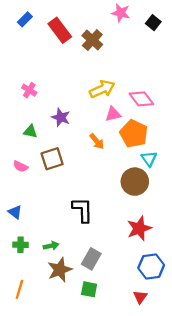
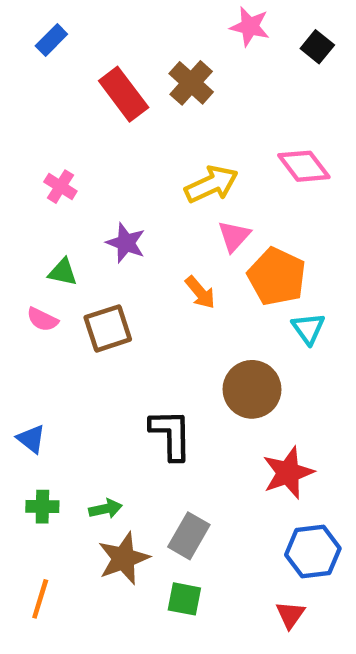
red rectangle: (60, 30) -> (124, 94), moved
pink diamond: (141, 99) -> (304, 166), moved
pink triangle: (113, 114) -> (234, 236), turned -35
pink semicircle: (21, 166) -> (42, 319), moved
brown circle: (135, 182) -> (252, 389), moved

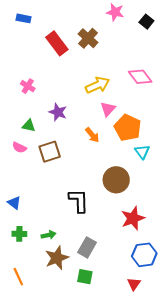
blue rectangle: (51, 40) -> (24, 18), turned 56
orange line: (40, 599) -> (18, 277), turned -42

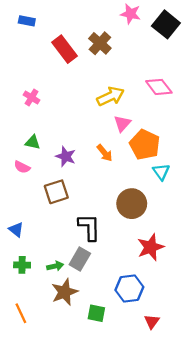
black square: (146, 22) -> (166, 24), size x1.6
purple star: (58, 112) -> (66, 156), moved
brown square: (50, 152) -> (56, 192), moved
gray rectangle: (87, 247) -> (80, 259), moved
blue hexagon: (144, 255) -> (129, 288), moved

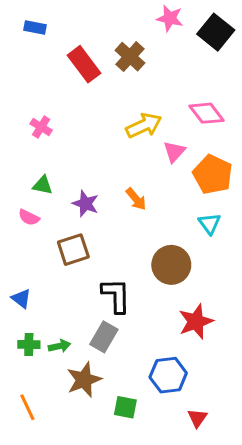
pink triangle: (122, 123) -> (174, 152), moved
orange pentagon: (145, 145) -> (213, 175), moved
green arrow: (55, 266) -> (59, 346), moved

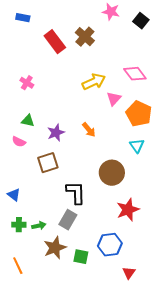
black square: (216, 32) -> (141, 21), size x0.7
purple star: (86, 204) -> (56, 133), turned 30
green square: (125, 407) -> (81, 257), moved

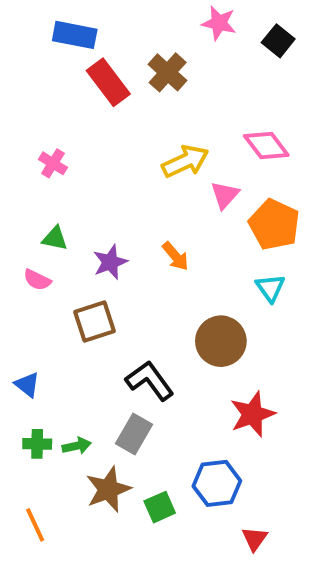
blue rectangle: (23, 18) -> (75, 35), moved, size x1.5
black L-shape: (76, 193) -> (150, 381), turned -35
green square: (81, 257) -> (160, 507), turned -35

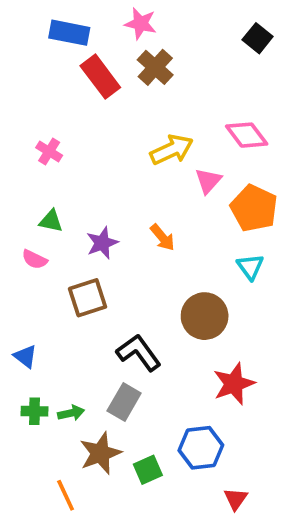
pink star: (219, 23) -> (141, 24), moved
orange line: (35, 525) -> (66, 495), moved

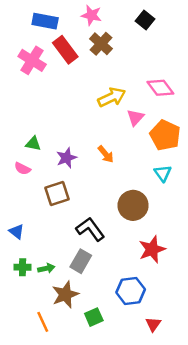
black square: (258, 38) -> (145, 20), moved
pink cross: (49, 152) -> (32, 60), moved, size x1.6
green square: (148, 470) -> (94, 317), moved

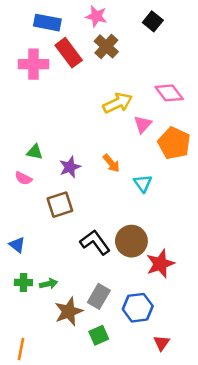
pink cross: (32, 60) -> (34, 64), turned -32
cyan triangle: (163, 173) -> (143, 183), moved
brown circle: (133, 205) -> (131, 241), moved
gray rectangle: (81, 261) -> (99, 296), moved
orange line: (43, 322) -> (21, 349), moved, turned 36

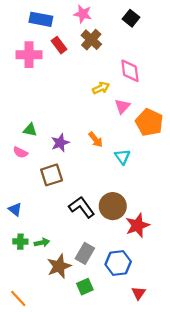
red rectangle: (69, 53) -> (59, 45), size x0.7
pink diamond: (169, 93) -> (130, 71), moved, turned 30
yellow arrow: (118, 103) -> (101, 88), size x0.7
orange line: (21, 349) -> (18, 298), turned -54

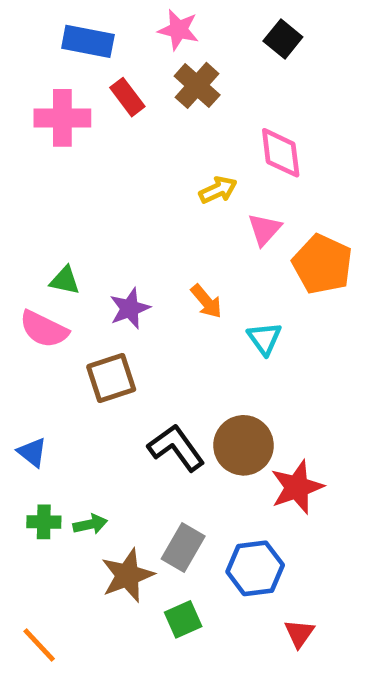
pink semicircle: (20, 152) -> (44, 329), size x1.5

